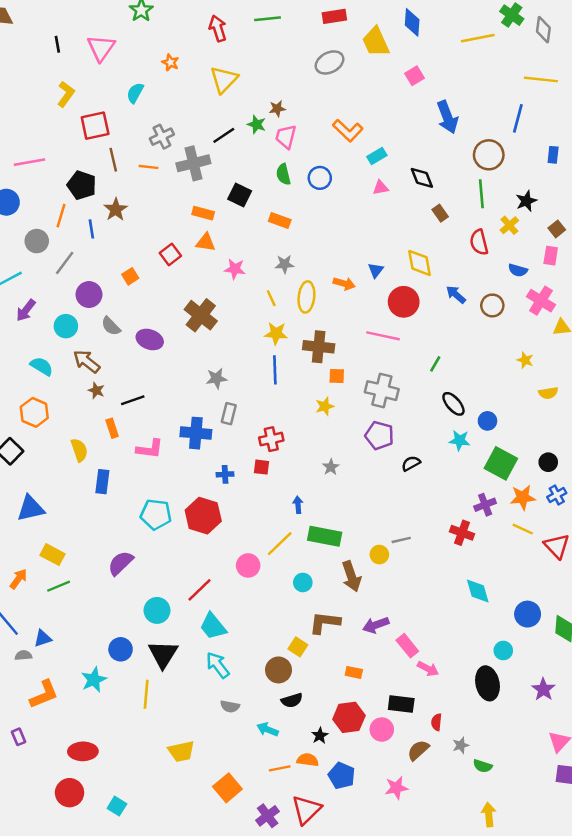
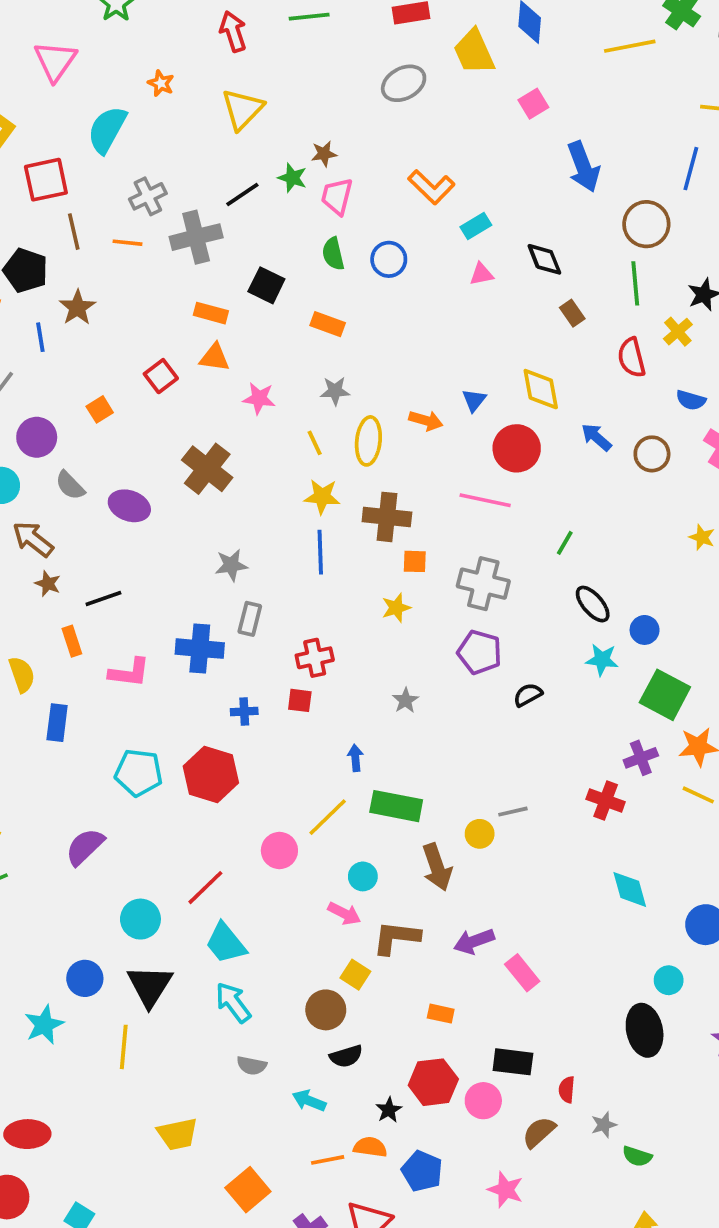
cyan semicircle: (135, 93) -> (107, 130), size x1.5
pink arrow: (428, 669) -> (344, 914), moved
pink star: (396, 788) -> (506, 1190), turned 30

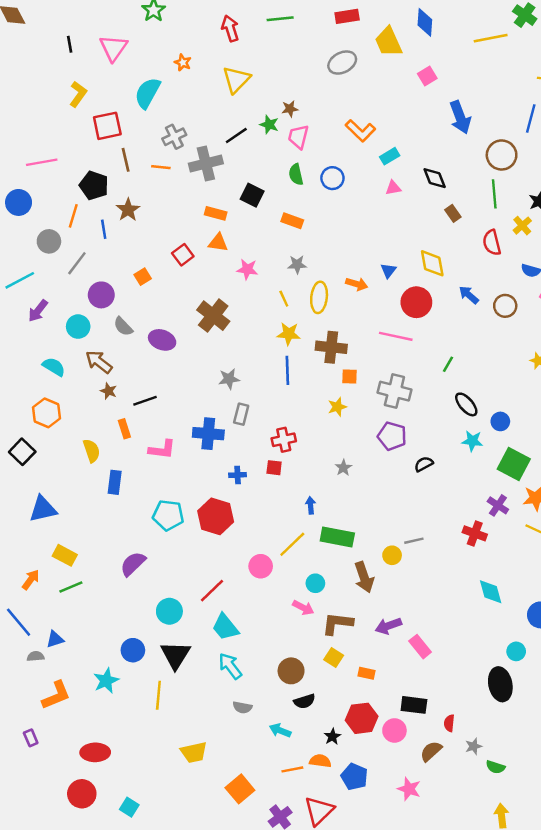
purple cross: (641, 758) -> (498, 505), turned -35
yellow square: (355, 975) -> (334, 657), moved

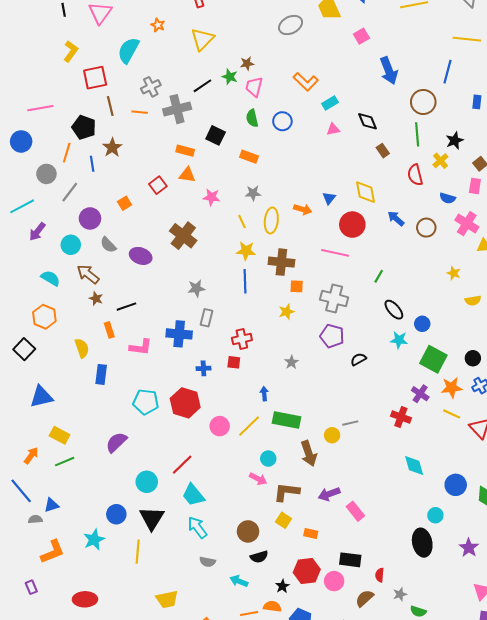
pink circle: (261, 566) -> (220, 426), moved

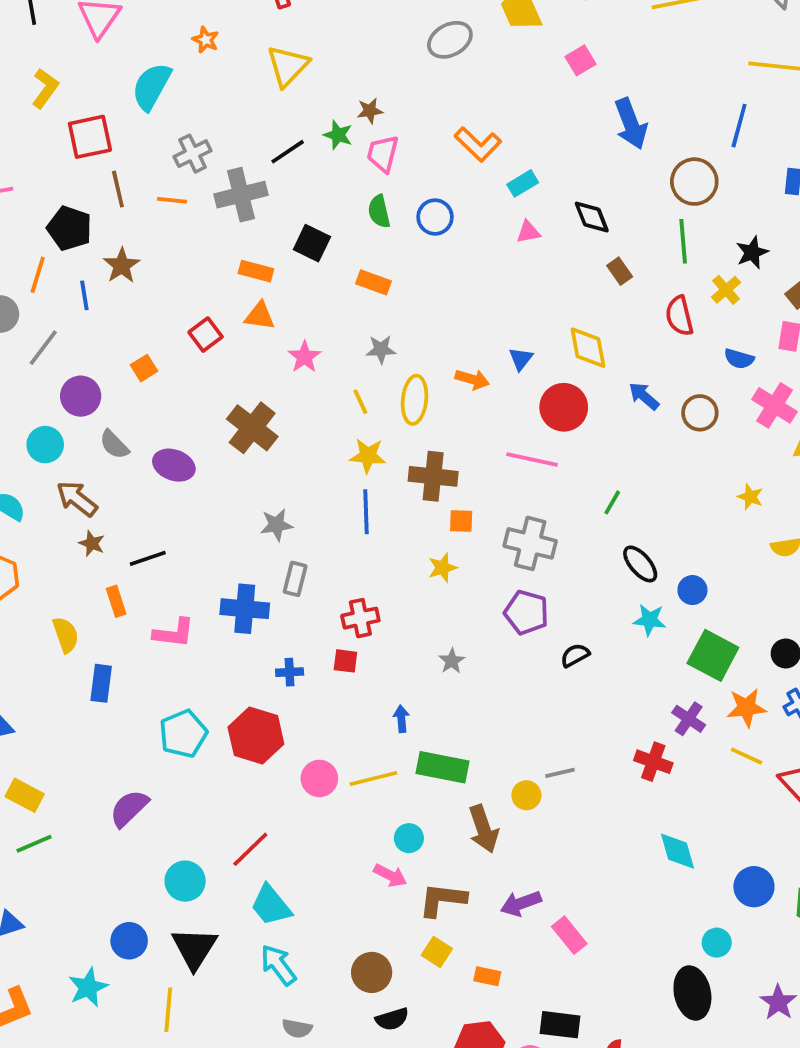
pink star: (212, 197) -> (304, 357), turned 30
cyan pentagon: (146, 402) -> (183, 734), turned -30
yellow line: (249, 426) -> (373, 778), turned 30

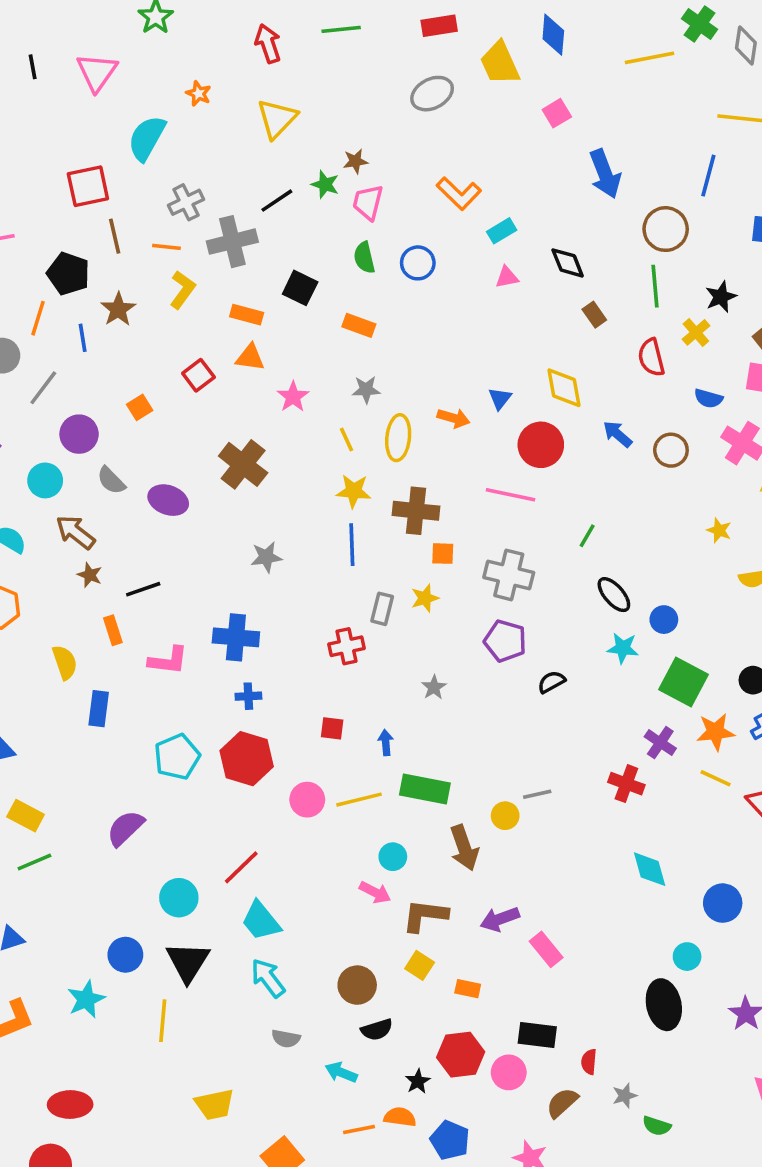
yellow L-shape: (45, 88) -> (182, 290), moved
gray rectangle: (295, 579) -> (382, 609), moved
red square: (345, 661) -> (332, 728), moved
blue cross: (290, 672) -> (248, 696), moved

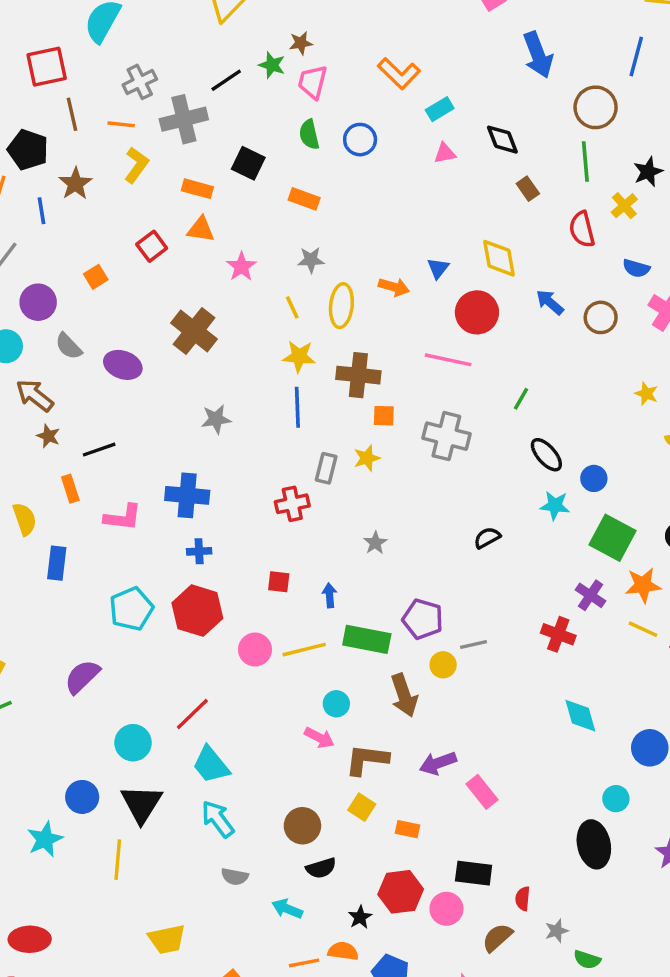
purple pentagon: (505, 641) -> (423, 619), moved

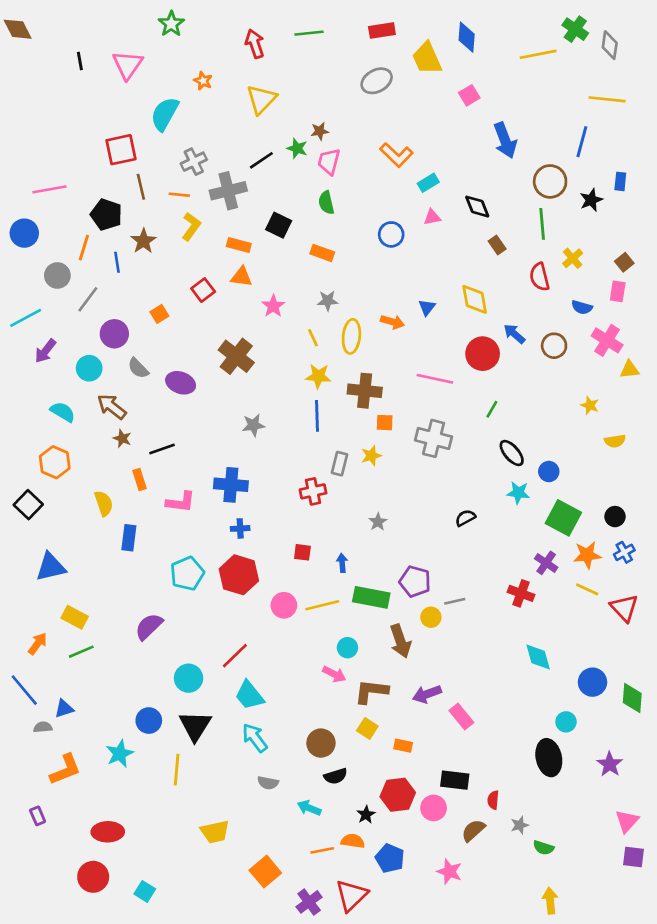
blue circle: (360, 140) -> (391, 234), moved
black star: (648, 172) -> (591, 200), moved
red circle: (477, 312) -> (483, 354), moved

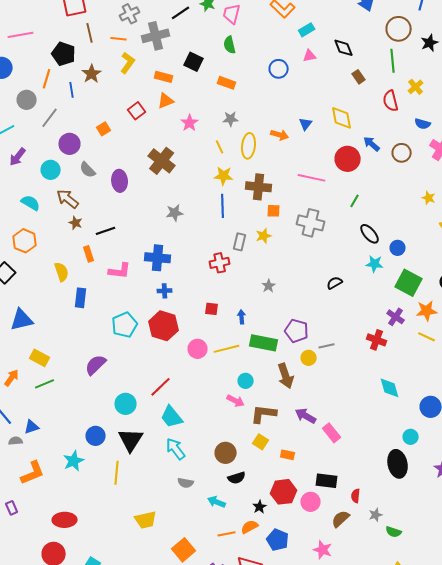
orange triangle: (241, 277) -> (166, 101), turned -30
purple ellipse: (181, 383) -> (120, 181), turned 65
purple arrow: (427, 694) -> (306, 416), turned 50
orange semicircle: (353, 841) -> (250, 527), turned -36

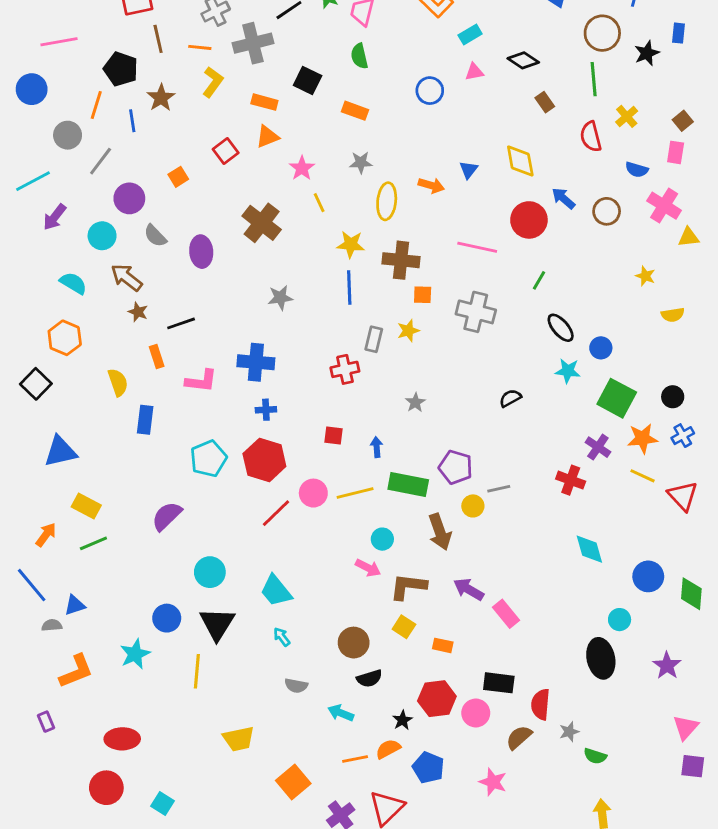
black diamond: (344, 48) -> (523, 60), turned -35
yellow line: (220, 147) -> (319, 203), moved
red line: (161, 387) -> (276, 513), moved
cyan arrow: (176, 449) -> (282, 637), size x0.6
red semicircle: (356, 496) -> (540, 704), size x1.5

